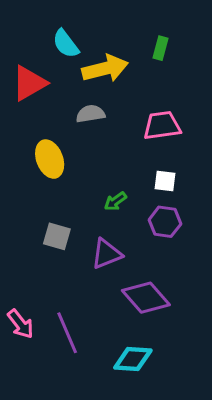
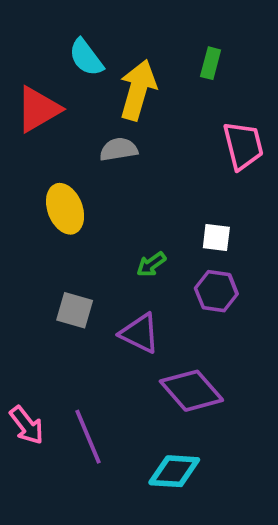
yellow arrow: (105, 69) -> (138, 90), turned -60
pink trapezoid: (162, 125) -> (243, 146), moved, turned 84
purple triangle: (107, 254) -> (140, 333), turned 48

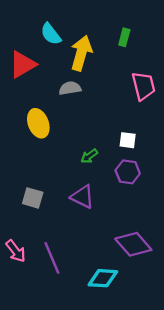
gray square: (75, 310) -> (33, 198), moved
purple diamond: (191, 391) -> (133, 244), moved

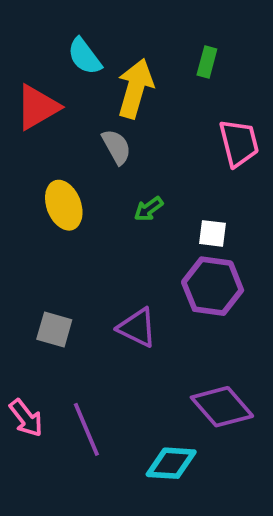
gray semicircle: (70, 88) -> (116, 147), turned 70
green arrow: (89, 156) -> (149, 209), moved
purple hexagon: (128, 172) -> (213, 286), size x1.4

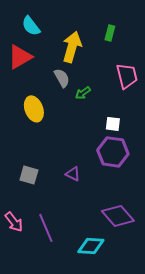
cyan semicircle: (84, 56) -> (31, 26), moved
green arrow: (149, 209) -> (83, 93), moved
purple triangle: (137, 328) -> (73, 174), size x0.7

